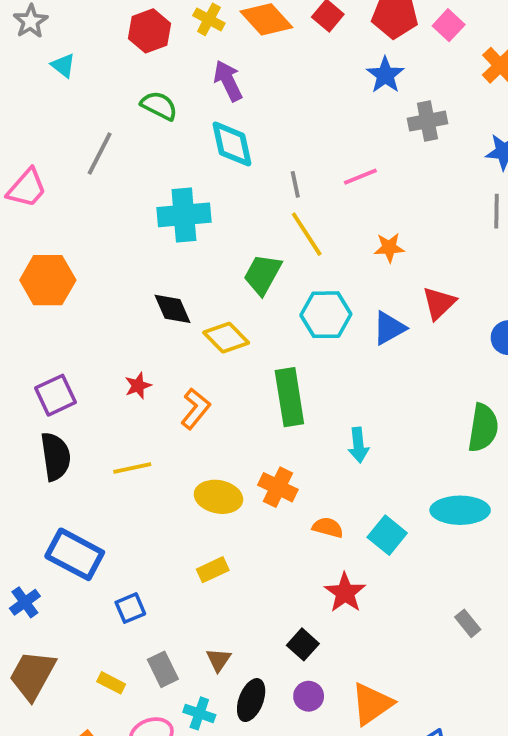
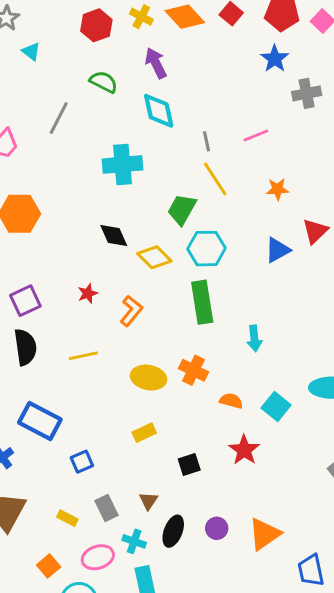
cyan hexagon: (326, 315) -> (207, 249), moved
black square: (303, 644) -> (189, 464), moved, turned 30

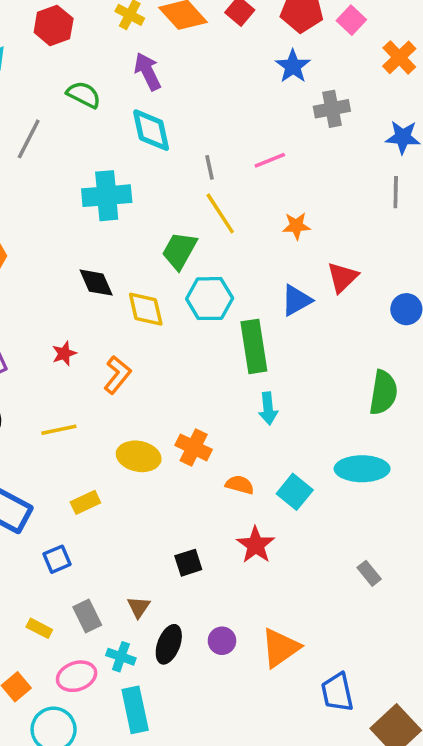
red hexagon: (96, 25) -> (54, 25), moved
yellow diamond: (154, 257) -> (146, 309), turned 32
green rectangle: (202, 302) -> (254, 346), moved
yellow rectangle: (144, 433) -> (85, 502), moved

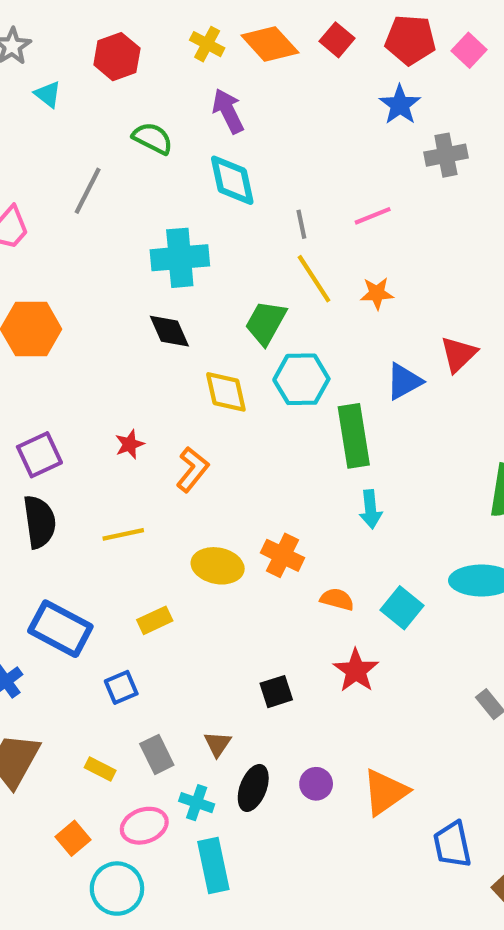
orange star: (296, 226) -> (377, 293), moved
black diamond: (96, 283) -> (169, 331), moved

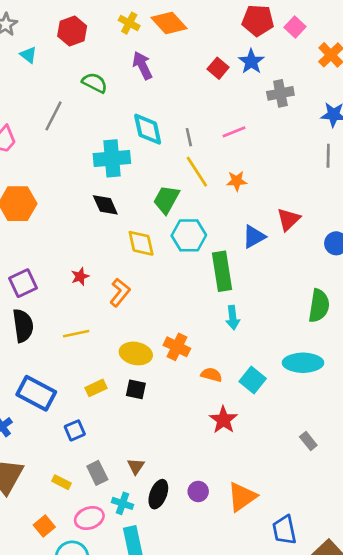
red square: (337, 40) -> (218, 68), moved
cyan diamond: (232, 180) -> (148, 129), moved
black square: (276, 692) -> (136, 389), moved, turned 30

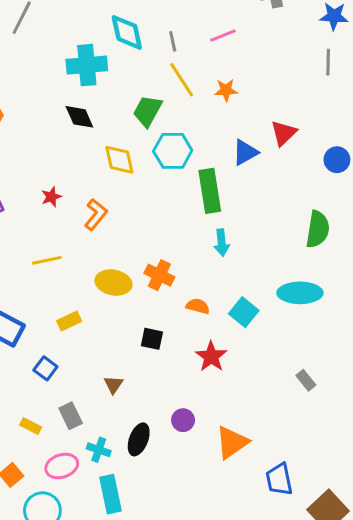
black square: (136, 389) -> (152, 339), moved
blue square: (75, 430) -> (45, 368), turned -30
brown triangle: (136, 466) -> (113, 385), moved
purple circle: (198, 491) -> (183, 420), moved

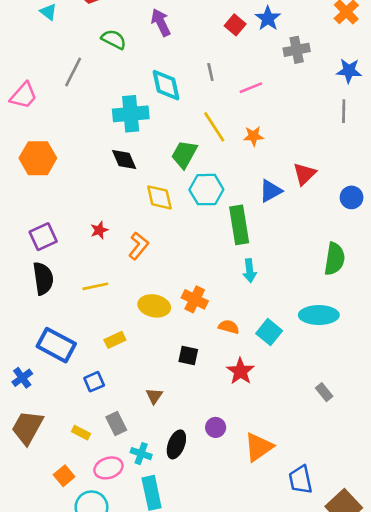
gray line: (173, 41) -> (210, 72), moved
blue square: (45, 368) -> (94, 382), turned 30

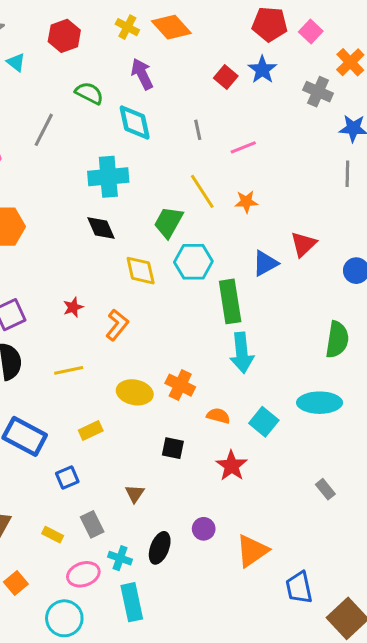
gray cross: (297, 50) -> (318, 92), moved, turned 35
cyan diamond: (166, 85) -> (135, 122), moved
cyan arrow: (250, 271) -> (242, 353), size x1.5
orange square: (64, 476) -> (16, 583), moved

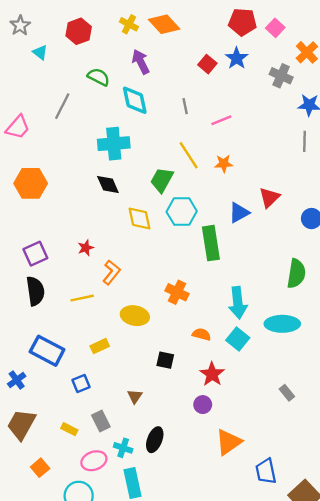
orange L-shape: (117, 325) -> (111, 272), moved
cyan arrow: (242, 353) -> (238, 303), moved
orange cross: (180, 385) -> (177, 292), moved
purple circle: (204, 529) -> (203, 405), moved

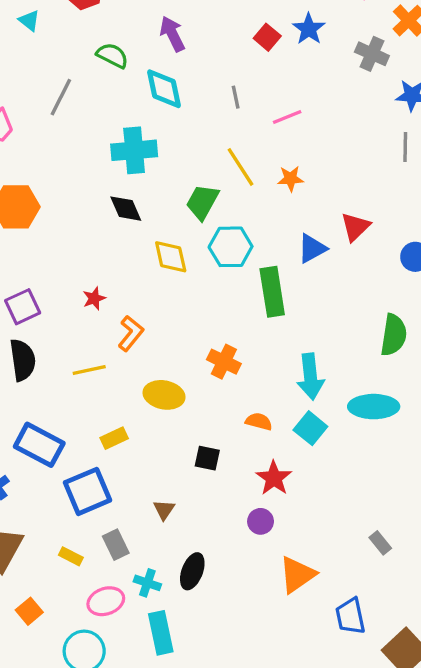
blue square: (81, 383) -> (87, 491), size x1.8
gray rectangle: (287, 393) -> (380, 543), moved

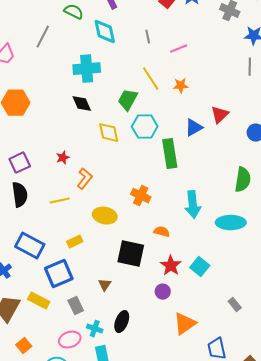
cyan square: (310, 428) -> (200, 267), moved
black square: (207, 458) -> (131, 254), size x1.8
yellow rectangle: (71, 556) -> (39, 301), moved, size x1.5

